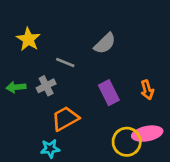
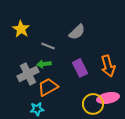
gray cross: (46, 86) -> (28, 74), moved, size x1.5
green arrow: (16, 87) -> (44, 64), moved
orange arrow: (147, 90) -> (108, 66), size x1.5

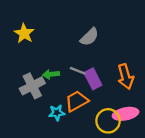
gray line: (48, 46) -> (78, 71), moved
orange trapezoid: (48, 87) -> (77, 101), moved
cyan star: (37, 109) -> (57, 113), moved

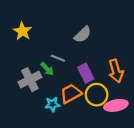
gray line: (78, 71) -> (58, 58), moved
green arrow: (51, 74) -> (47, 69), turned -128
yellow circle: (108, 121) -> (97, 95), moved

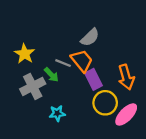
yellow star: (22, 31) -> (24, 54), moved
orange trapezoid: (71, 94) -> (82, 61), moved, turned 80
pink ellipse: (116, 105) -> (126, 114), turned -35

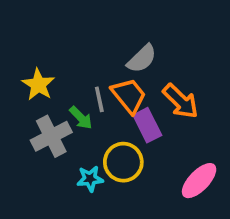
gray line: (63, 63) -> (99, 99), turned 56
orange arrow: (126, 77) -> (181, 101), moved, turned -30
yellow circle: (105, 103) -> (123, 162), moved

